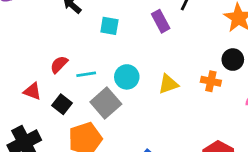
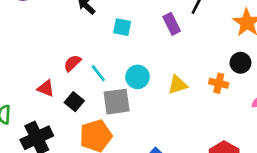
cyan line: (86, 74) -> (98, 73), turned 60
gray square: (106, 103) -> (117, 102), turned 32

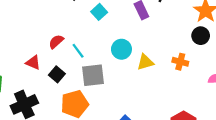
cyan square: (122, 27) -> (99, 12), turned 35
black circle: (240, 63) -> (201, 36), moved
cyan circle: (138, 77) -> (121, 49), moved

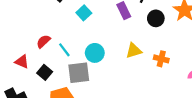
black circle: (201, 36) -> (156, 18), moved
cyan circle: (121, 49) -> (95, 53), moved
yellow triangle: (145, 62) -> (134, 51), moved

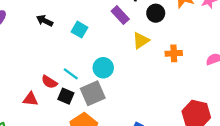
red semicircle: (43, 41) -> (49, 82), moved, turned -88
yellow triangle: (134, 51) -> (141, 41), moved
black square: (45, 72) -> (66, 96), moved

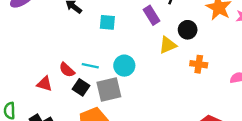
black circle: (156, 13) -> (188, 30), moved
cyan square: (79, 30) -> (107, 22), turned -35
cyan line: (71, 74) -> (90, 66), turned -35

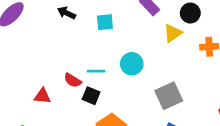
red triangle: (44, 84) -> (42, 96), moved
gray square: (109, 89) -> (169, 96), moved

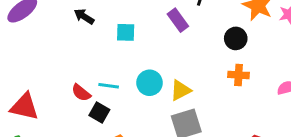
black circle: (190, 13) -> (236, 38), moved
yellow triangle: (173, 33) -> (181, 90), moved
red triangle: (42, 96) -> (25, 107), moved, size x1.5

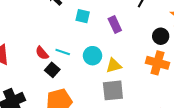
purple rectangle: (178, 20) -> (115, 25), moved
orange cross: (239, 75) -> (158, 63), size x1.5

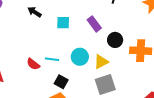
black circle: (161, 36) -> (115, 40), moved
black square: (52, 70) -> (61, 82), moved

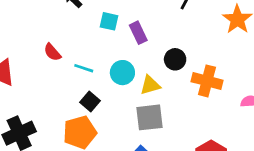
purple rectangle: (94, 24) -> (138, 33), moved
red semicircle: (33, 64) -> (52, 52), moved

